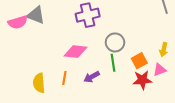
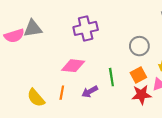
gray triangle: (36, 15) -> (33, 28), turned -30
gray circle: (115, 42) -> (139, 46), moved
yellow semicircle: (39, 83) -> (36, 98), turned -36

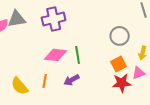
purple cross: (86, 28) -> (54, 19), moved
green line: (111, 77) -> (78, 55), moved

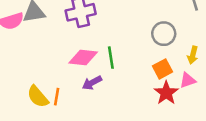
purple arrow: (72, 80) -> (92, 83), moved
orange line: (45, 81) -> (57, 97), moved
red star: (122, 83) -> (166, 93), turned -30

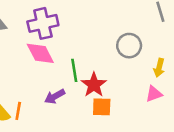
pink diamond: (83, 58) -> (40, 53), moved, turned 56
orange square: (162, 69) -> (102, 107), moved, turned 30
red star: (166, 93) -> (94, 85), moved

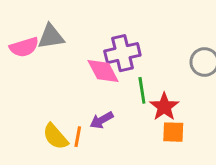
purple cross: (43, 23) -> (122, 53), moved
purple arrow: (55, 96) -> (102, 120), moved

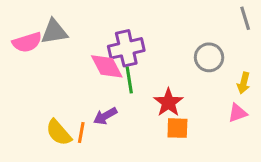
green line: (142, 90) -> (129, 80), moved

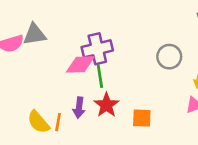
pink diamond: (107, 66) -> (80, 64), turned -64
red star: (168, 102) -> (106, 105), moved
purple arrow: (105, 116) -> (79, 108), turned -54

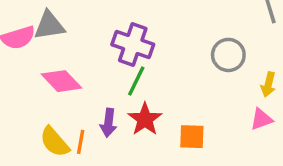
purple cross: (97, 49) -> (133, 45), turned 32
pink diamond: (80, 64) -> (62, 81), moved, turned 48
green line: (100, 76) -> (136, 81), turned 35

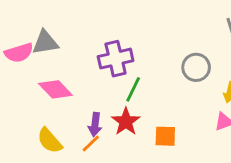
purple cross: (133, 45) -> (116, 59), turned -32
green line: (136, 81) -> (133, 89), moved
orange line: (81, 142) -> (91, 144), moved, turned 36

